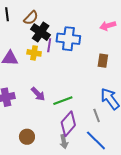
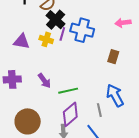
brown circle: (27, 137) -> (28, 121), size x1.6

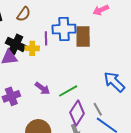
black cross: (56, 20) -> (16, 44), moved
brown rectangle: (113, 57) -> (83, 37), moved, size x1.5
gray line: (99, 110) -> (98, 109), moved

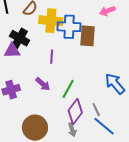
purple line: (46, 38) -> (52, 57), moved
yellow cross: (32, 48) -> (51, 21), moved, size x1.6
green line: (68, 91) -> (68, 89), turned -36

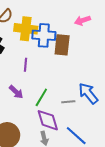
gray line: (96, 110) -> (68, 102), moved, turned -72
purple diamond: (75, 112) -> (48, 120), turned -55

